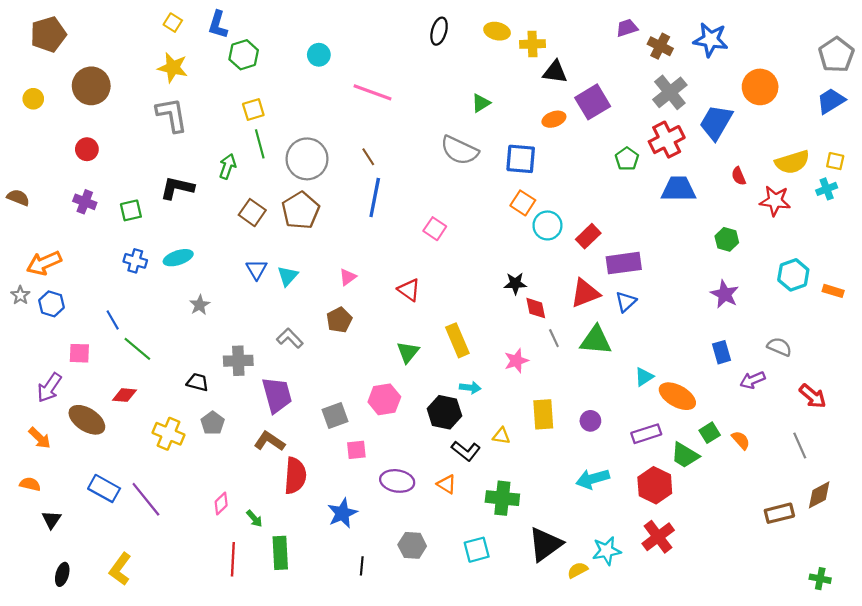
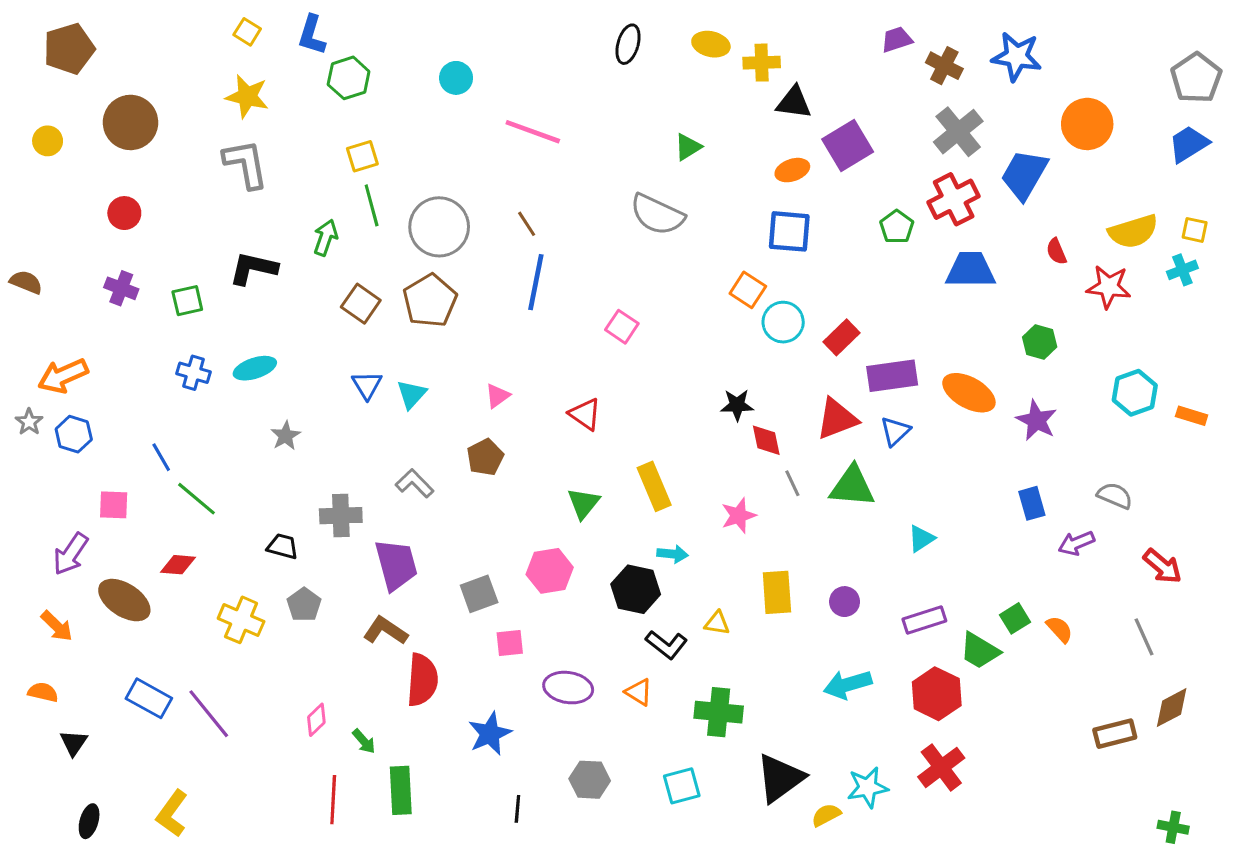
blue square: (521, 159) -> (789, 231), moved
orange ellipse: (677, 396) -> (969, 393), moved

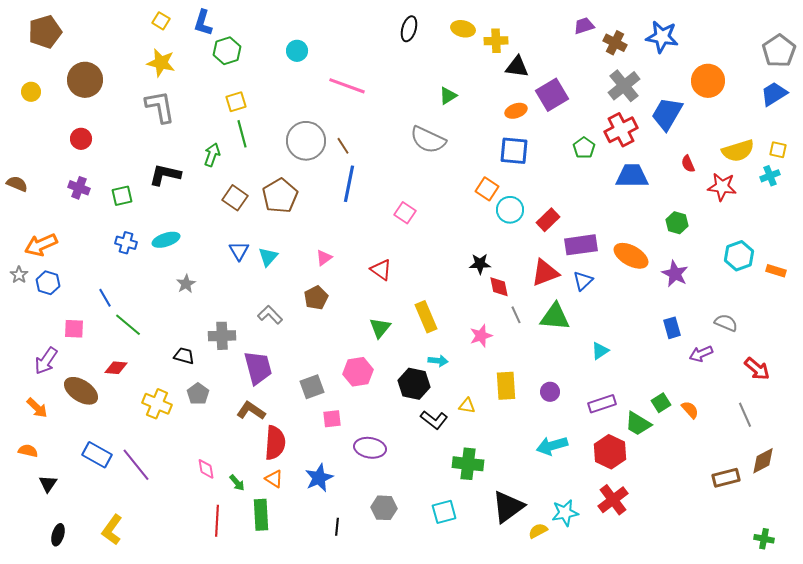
gray circle: (439, 227) -> (306, 141), moved
orange triangle: (639, 692) -> (274, 479), moved
pink diamond: (316, 720) -> (206, 469), turned -55

